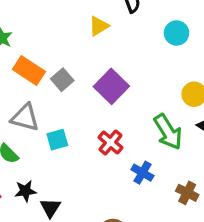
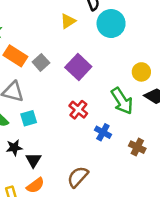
cyan circle: (177, 33) -> (111, 24), moved, size x1.5
cyan square: (57, 140) -> (29, 118), moved

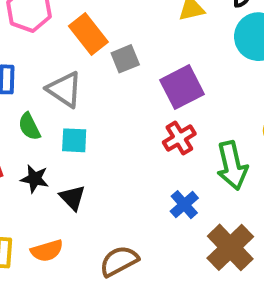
red cross: (78, 110) -> (179, 138), moved
brown cross: (137, 147) -> (230, 247), size x1.6
black triangle: (33, 160) -> (72, 198), moved, turned -35

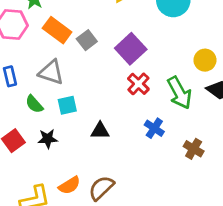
black triangle: (72, 198) -> (100, 131), moved, turned -30
brown cross: (230, 247) -> (194, 149), size x0.6
brown semicircle: (119, 261) -> (101, 188), moved

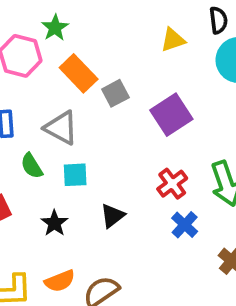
red cross: (138, 84) -> (172, 184), moved
black triangle: (100, 131) -> (112, 216), turned -48
black star: (48, 139) -> (54, 223), moved, turned 30

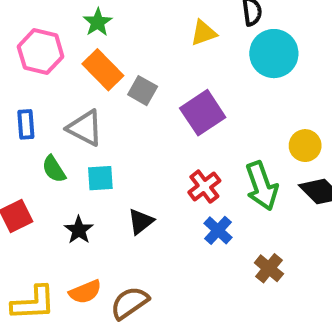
green star: (55, 28) -> (98, 22), moved
gray square: (115, 93) -> (143, 91), turned -32

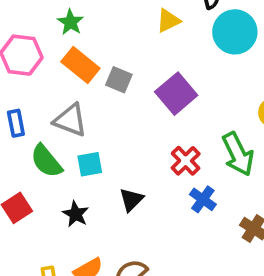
green semicircle: (54, 169) -> (46, 161), size x1.4

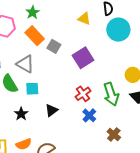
yellow triangle: (168, 21) -> (84, 19), turned 40

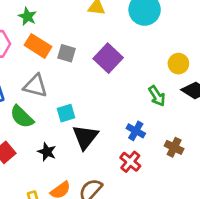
cyan square: (32, 89) -> (66, 113), moved
red cross: (83, 94) -> (130, 162), moved
green arrow: (111, 94) -> (157, 96), size x0.7
black triangle: (52, 110) -> (85, 137), size x1.5

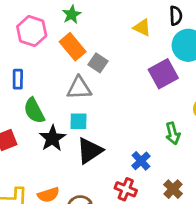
purple square: (108, 58) -> (163, 74), moved
gray triangle: (35, 86) -> (79, 88), moved, turned -35
black star: (47, 152) -> (52, 138), moved, size x1.4
red cross: (130, 162) -> (126, 189), turned -35

